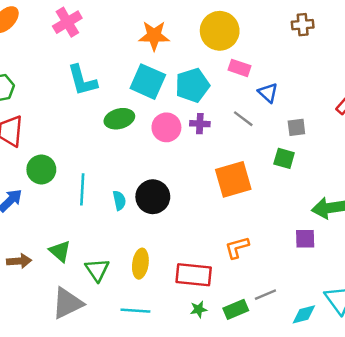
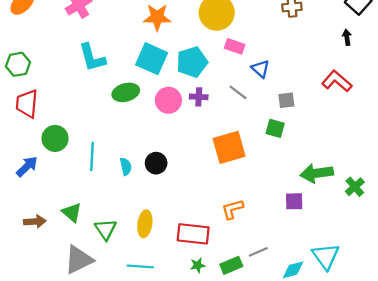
black circle: (153, 197) -> (156, 163), size x0.7

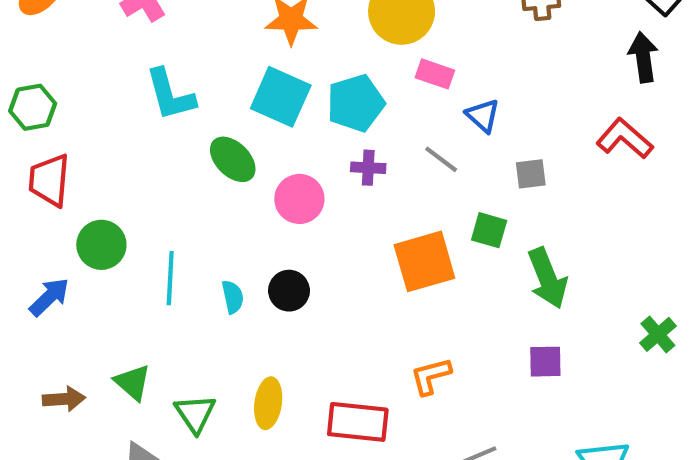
black arrow: (347, 37) -> (643, 57), size x1.6
green ellipse: (126, 92) -> (233, 159), turned 60
pink circle: (168, 100) -> (299, 199), moved
green square: (275, 128) -> (489, 230), moved
green arrow: (317, 173) -> (547, 278), moved, turned -104

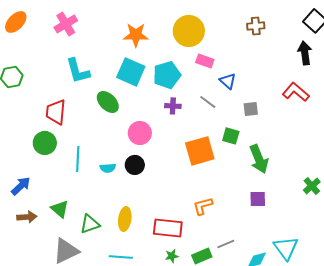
red trapezoid: (49, 180) -> (56, 112), moved
pink circle: (299, 199) -> (140, 133), moved
blue arrow: (49, 297) -> (21, 186), moved
cyan semicircle: (233, 297) -> (108, 168), turned 98
green triangle: (195, 414) -> (90, 224), turned 45

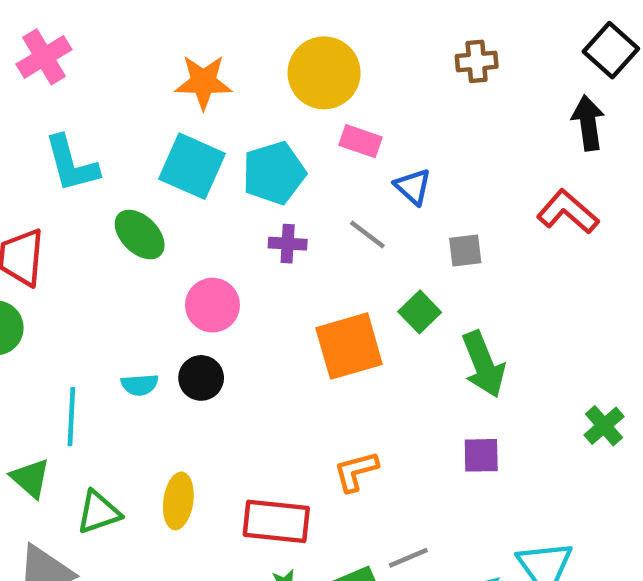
green square: (231, 136) -> (420, 312), turned 30
cyan line: (78, 159) -> (71, 417), moved

